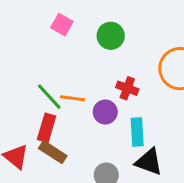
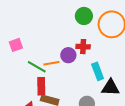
pink square: (62, 25) -> (16, 45), moved, turned -32
green circle: (111, 36) -> (84, 16), moved
purple circle: (105, 112) -> (68, 55), moved

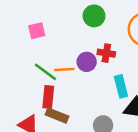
green circle: (84, 16) -> (94, 16), moved
pink square: (16, 45) -> (37, 31), moved

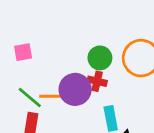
green circle: (94, 16) -> (100, 58), moved
purple circle: (87, 62) -> (75, 89), size x1.5

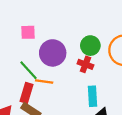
purple circle: (75, 89) -> (53, 53), moved
orange line: (50, 96) -> (44, 82), moved

